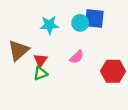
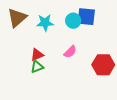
brown triangle: (19, 50) -> (17, 18), moved
red triangle: (41, 60) -> (37, 55), turned 32

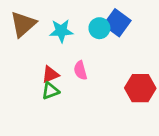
blue square: (86, 17) -> (117, 23), turned 30
pink semicircle: (70, 52) -> (80, 70), moved, turned 120

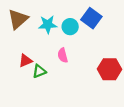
cyan circle: (99, 28) -> (70, 27), moved
red triangle: (50, 74) -> (25, 61), moved

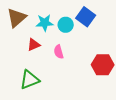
red triangle: (25, 61) -> (34, 45), moved
green triangle: (39, 71) -> (30, 80), moved, size x1.5

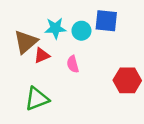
blue square: (86, 17) -> (106, 21), turned -30
brown triangle: (17, 18) -> (26, 42), moved

